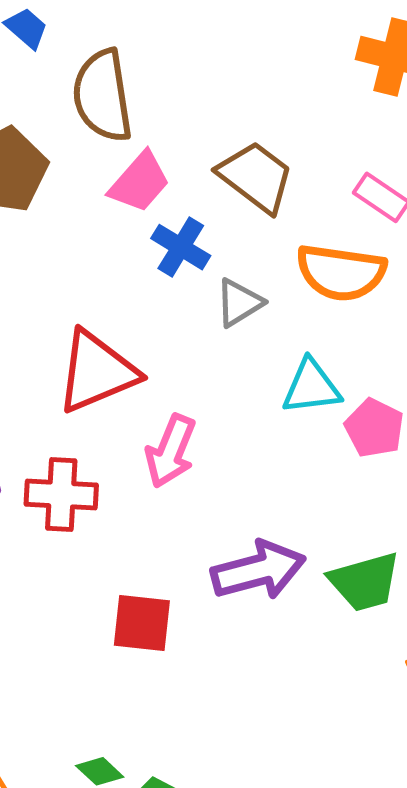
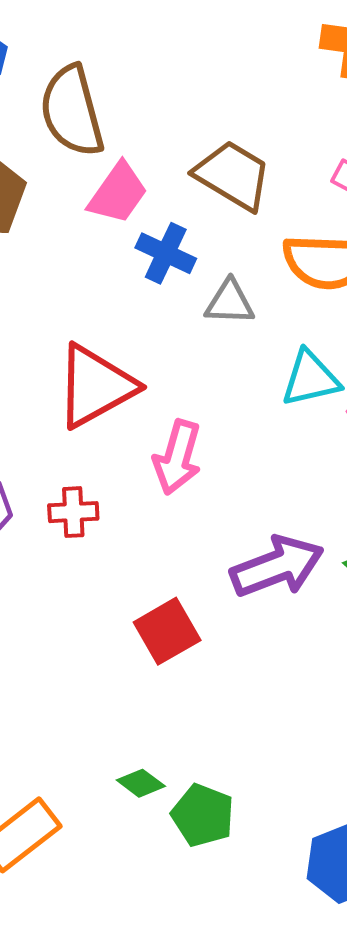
gray triangle: (239, 303) -> (230, 302), turned 40
red cross: (61, 495) -> (73, 512), size x0.7
red square: (142, 623) -> (167, 631), turned -30

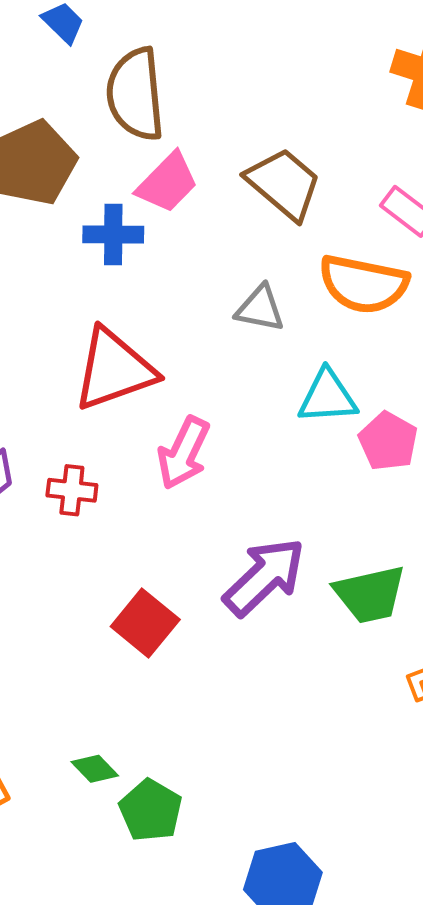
blue cross: (166, 253) -> (113, 235), moved, turned -34
purple arrow: (277, 566) -> (264, 577), turned -32
red square: (167, 631) -> (145, 623), turned -30

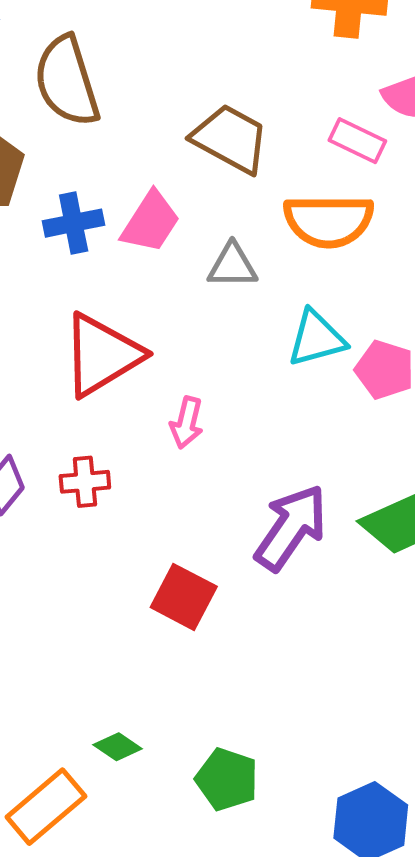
pink trapezoid: (167, 183) -> (151, 222), moved
pink arrow: (183, 453) -> (187, 423), size x0.7
green diamond: (95, 769) -> (118, 747), moved

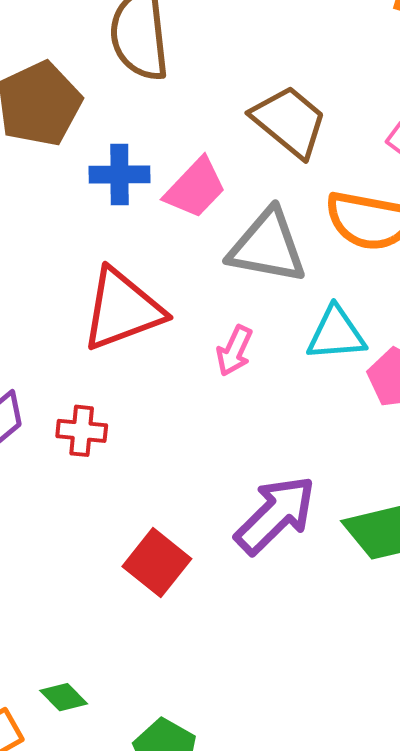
gray triangle: (232, 266) -> (267, 246), size x1.6
pink arrow: (187, 423) -> (234, 351), moved

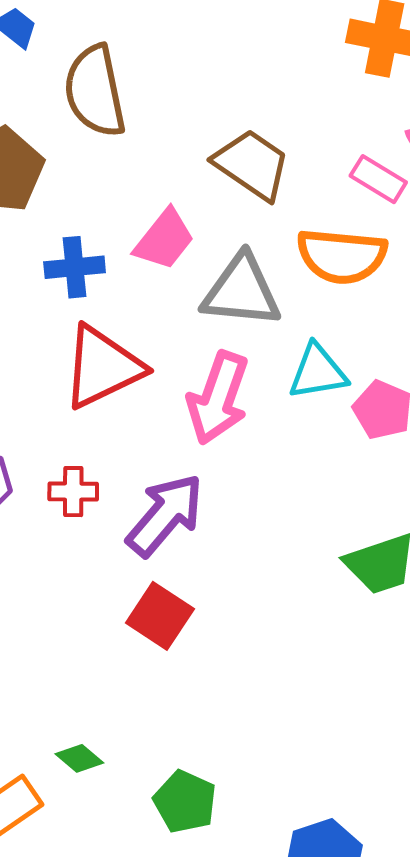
blue cross: (119, 175) -> (75, 267), moved
pink arrow: (234, 351) -> (218, 398), size x1.8
purple arrow: (275, 515) -> (165, 515), moved

